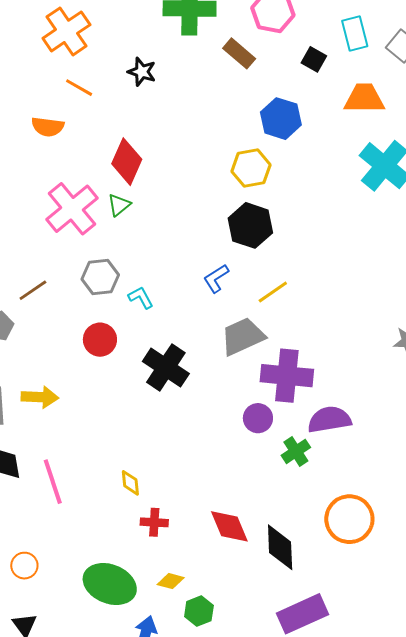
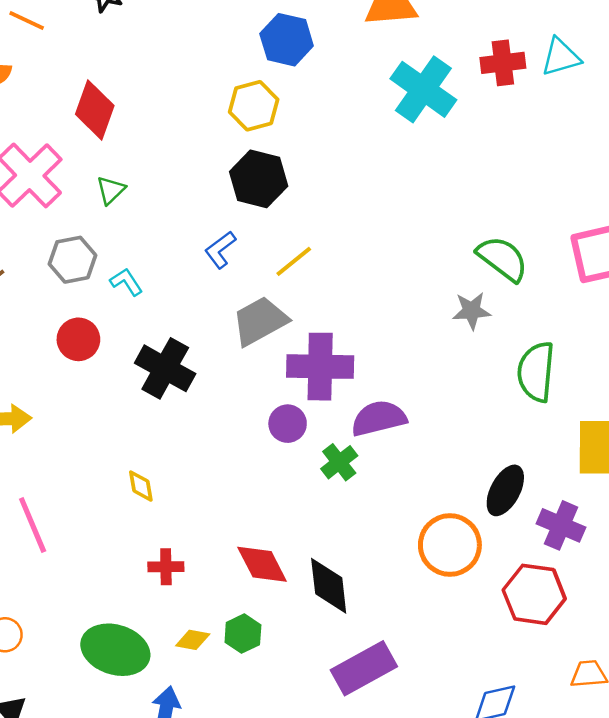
green triangle: (119, 205) -> (111, 190), moved
yellow diamond: (130, 483) -> (141, 486), moved
orange circle: (349, 519) -> (450, 545), moved
green hexagon: (199, 611) -> (243, 634), moved

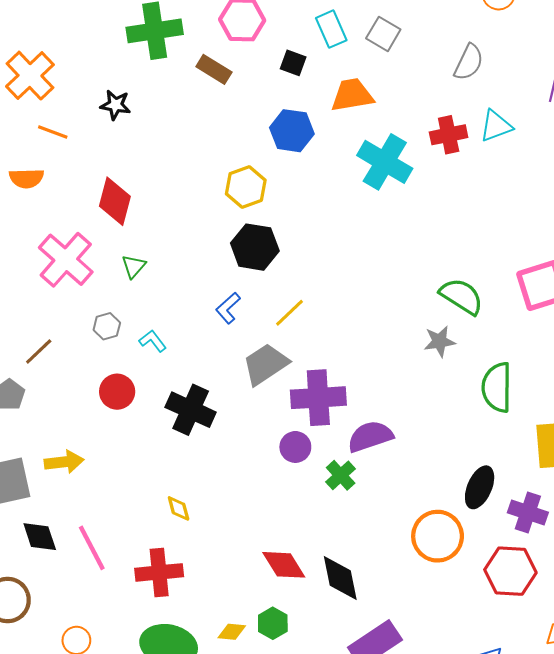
blue hexagon: (287, 40) -> (292, 131), moved
gray hexagon: (73, 260) -> (107, 326), size x0.7
red cross: (166, 567) -> (159, 572), moved, size x1.6

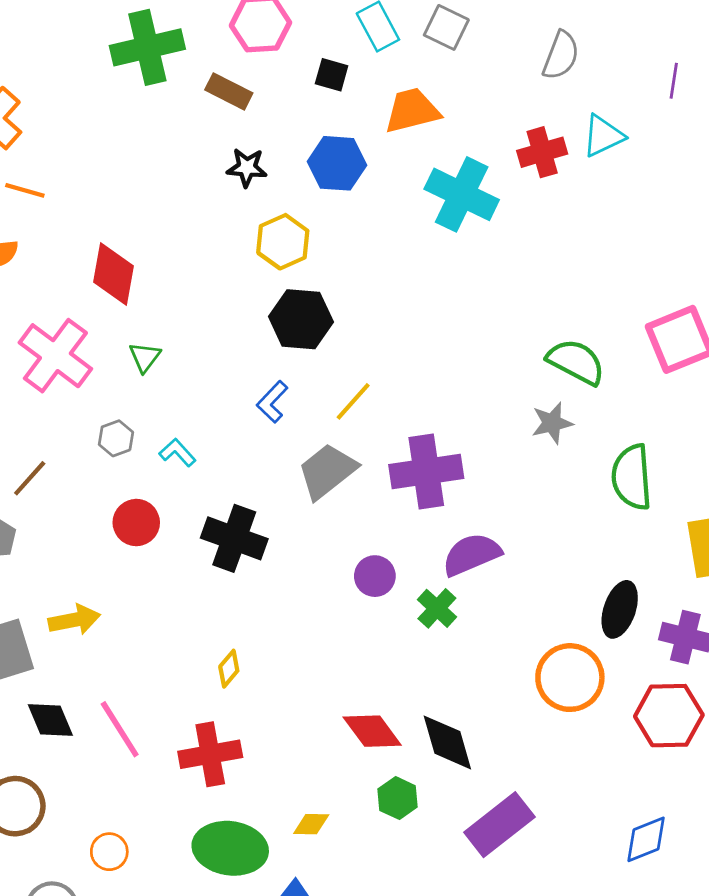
black star: (115, 105) -> (247, 168), moved
purple cross: (318, 398) -> (426, 472), moved
yellow diamond: (179, 508) -> (229, 669), turned 60
green hexagon: (273, 623) -> (398, 798), moved

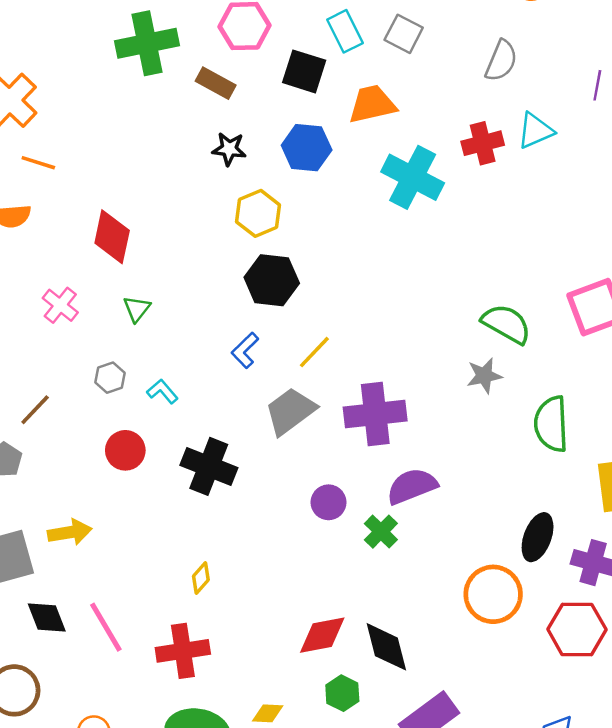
black square: (332, 75) -> (304, 71), size x1.5
pink cross: (55, 356) -> (60, 305), size x0.6
red diamond: (372, 731) -> (322, 635), turned -66

